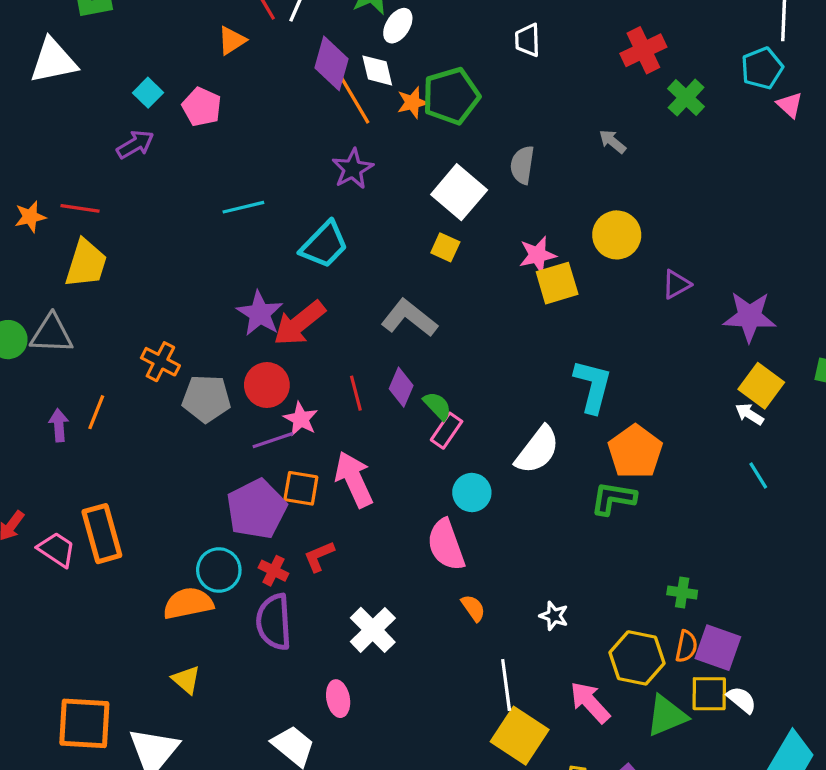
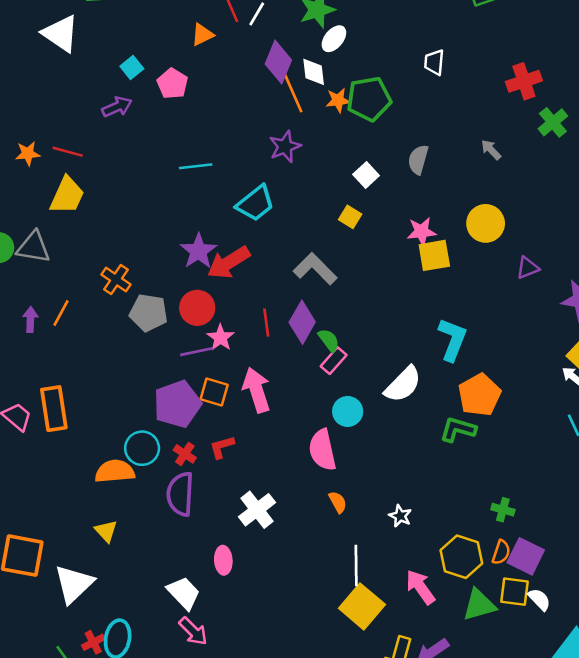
white triangle: (53, 61) -> (61, 34), turned 39
white square: (459, 192) -> (366, 175), size x0.6
purple diamond: (401, 387) -> (302, 322), size x1.4

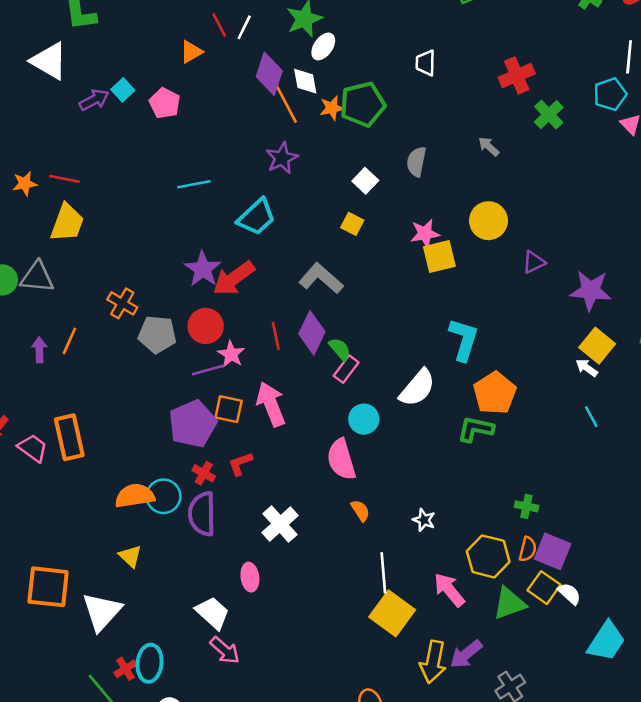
purple arrow: (117, 107) -> (94, 100), moved
cyan circle: (142, 448) -> (163, 496), moved
yellow square: (515, 592) -> (544, 588), turned 32

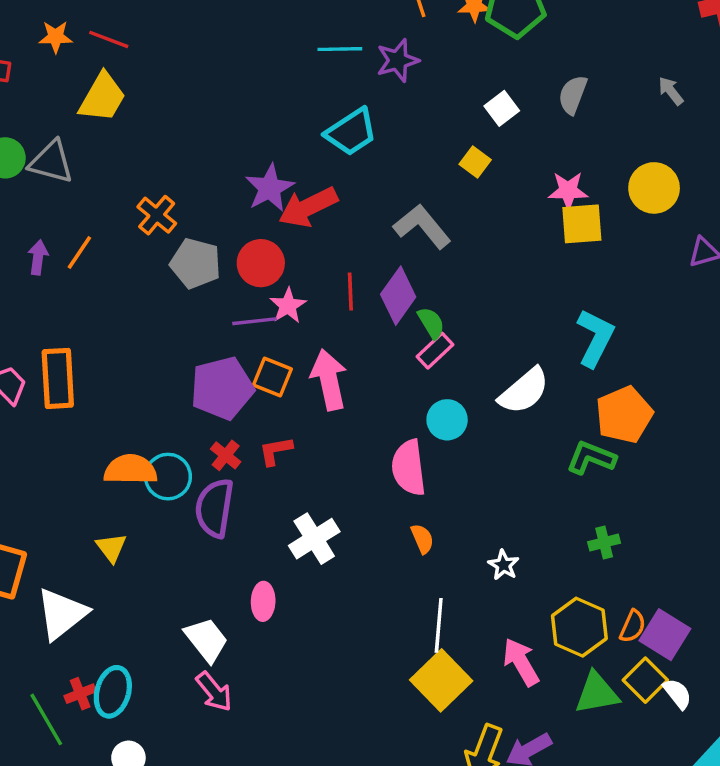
cyan line: (194, 184) -> (340, 49), moved
green cross: (526, 506) -> (604, 542), moved, turned -35

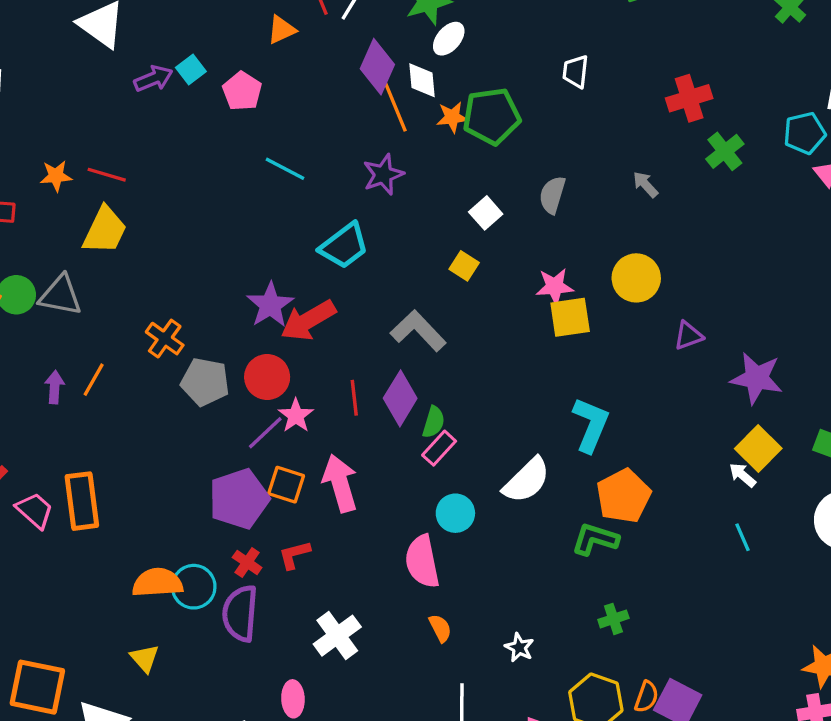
cyan line: (340, 49) -> (285, 169), moved, turned 33
purple line: (255, 321) -> (265, 433), turned -33
green semicircle: (431, 323) -> (434, 422), turned 52

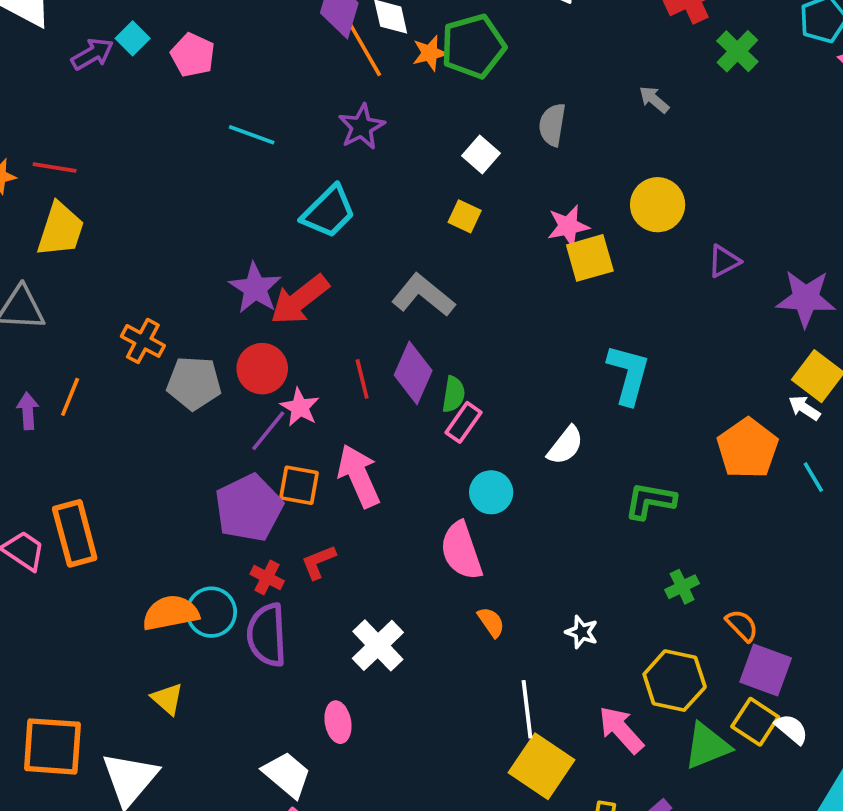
white semicircle: (527, 480) -> (565, 445), size x0.7
orange pentagon: (624, 496) -> (748, 448), moved
orange semicircle: (646, 697) -> (742, 625), moved, turned -56

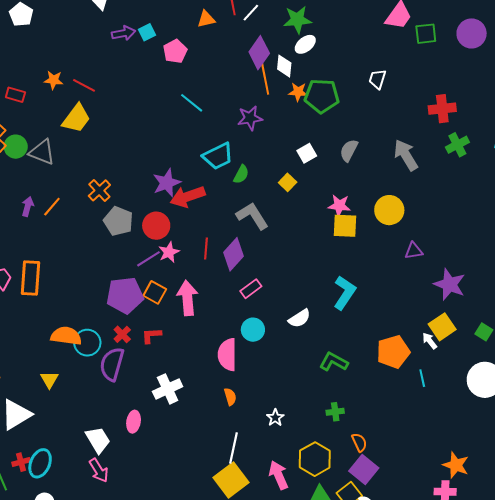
gray arrow: (654, 100) -> (406, 155), size x1.8
green semicircle: (454, 394) -> (241, 174), moved

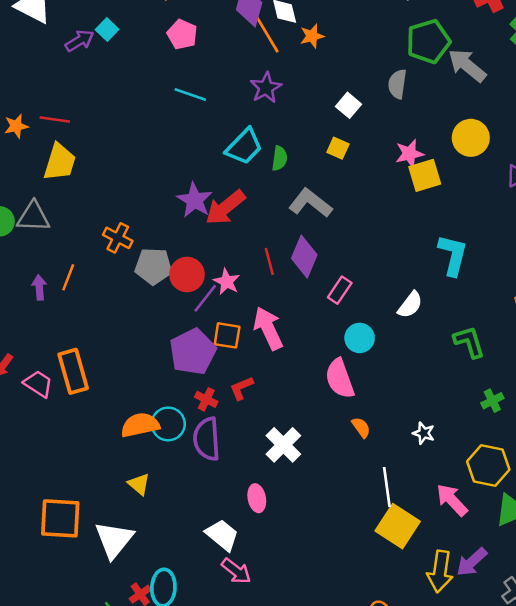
pink pentagon: (175, 51) -> (182, 34), moved
green pentagon: (322, 96) -> (428, 41), moved
red circle: (156, 226) -> (187, 275), moved
green L-shape: (334, 362) -> (469, 342), turned 64

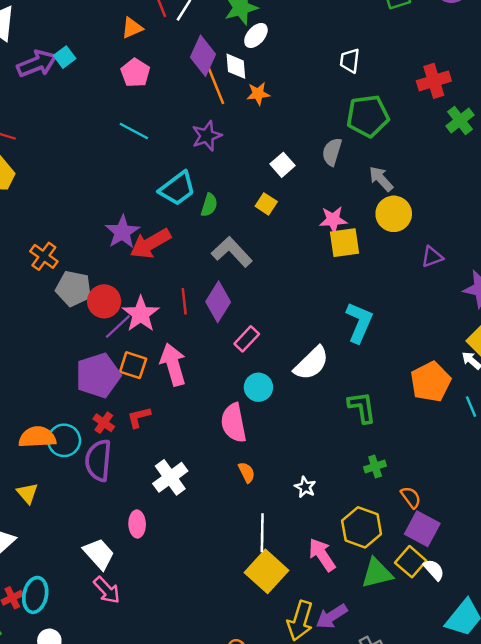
purple arrow: (80, 41) -> (37, 64), size x1.4
gray arrow: (467, 65) -> (381, 179), moved, size x0.7
pink star: (227, 282) -> (141, 314), size x1.4
white semicircle: (410, 305) -> (311, 363), size x1.4

